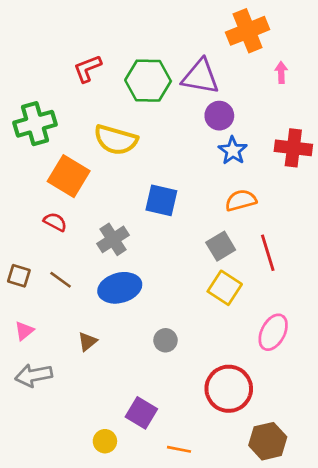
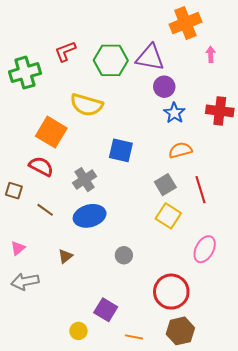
green cross: (35, 124) -> (25, 73), moved
red semicircle: (55, 222) -> (41, 166), size x1.4
brown square: (19, 276) -> (14, 191), moved
brown hexagon: (268, 441) -> (180, 331), moved

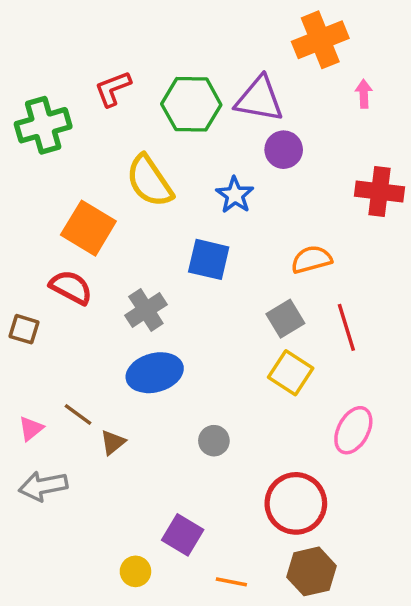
yellow semicircle: (87, 105) -> (149, 181), turned 40
blue star: (174, 113) -> (235, 195), moved
brown line: (45, 210) -> (78, 415), moved

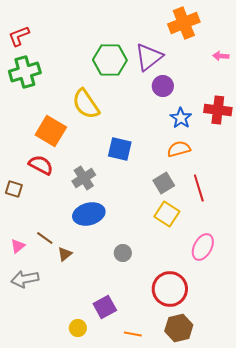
red L-shape: (113, 89) -> (19, 36), moved
pink arrow: (364, 94) -> (221, 56), moved, turned -84
purple triangle: (259, 99) -> (149, 57), turned -48
blue star: (235, 195) -> (181, 118), moved
purple square: (183, 535) -> (105, 307), turned 30

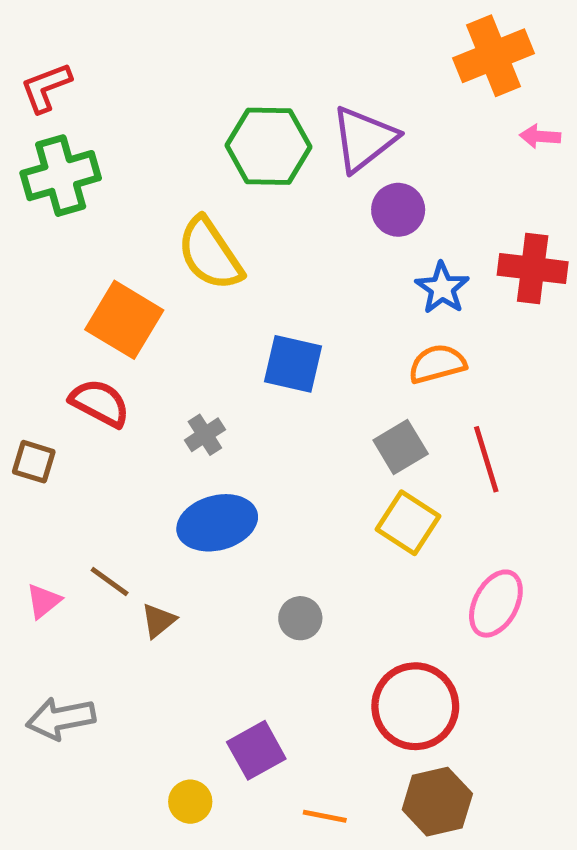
orange cross: (184, 23) -> (494, 56), moved
gray cross: (84, 178) -> (205, 435), size x0.7
gray arrow: (25, 279) -> (61, 718), moved

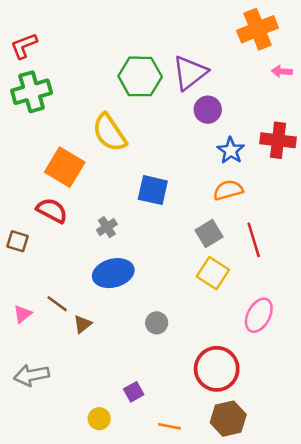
purple square: (256, 750) -> (134, 392), size x0.7

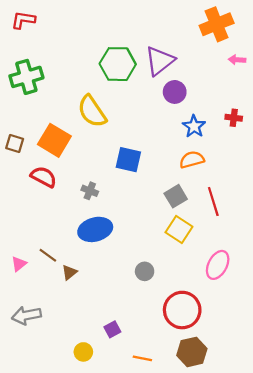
red L-shape: (24, 46) -> (23, 20), moved, turned 30
red cross: (278, 140) -> (234, 118), size x0.6
gray cross: (107, 227) -> (90, 191), turned -35
brown square: (17, 241) -> (15, 144), moved
gray circle: (157, 323) -> (145, 271), moved

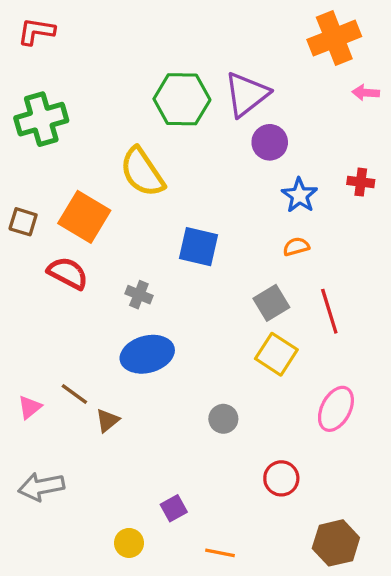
orange semicircle: (192, 160) -> (296, 247), size x0.7
red circle: (182, 310) -> (281, 478), size x0.6
brown hexagon: (192, 352) -> (336, 543), moved

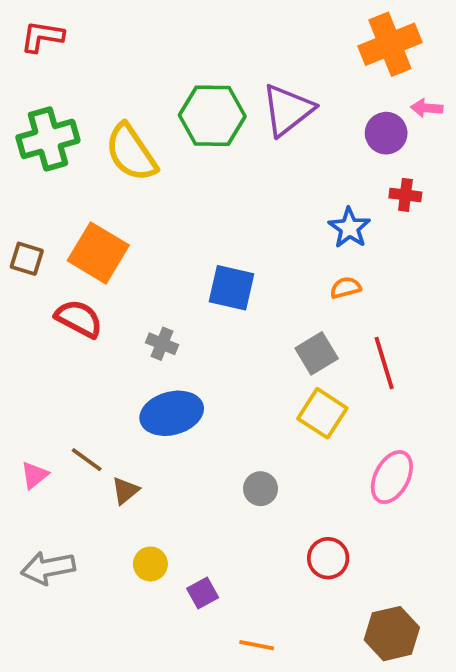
purple circle: (270, 142) -> (386, 133), moved
yellow semicircle: (142, 172) -> (131, 152), moved
red cross: (361, 182) -> (405, 195), moved
yellow circle: (129, 543) -> (150, 564), moved

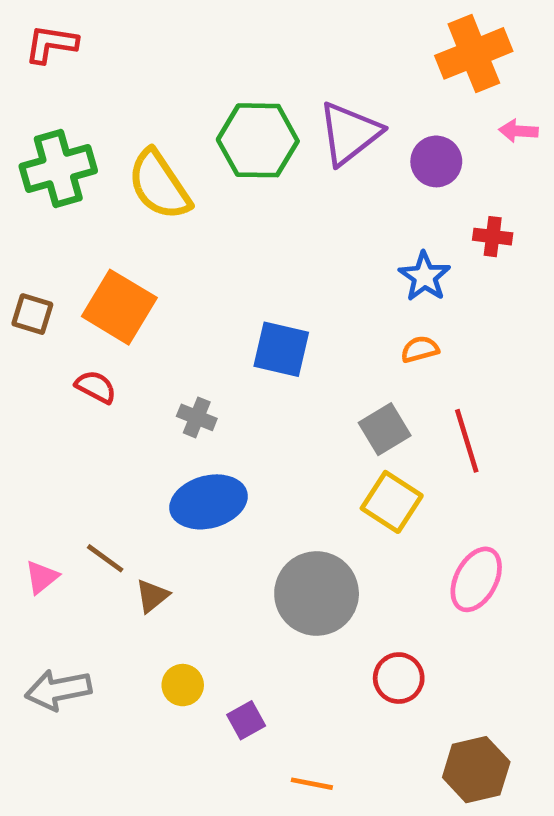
purple circle: (386, 133) -> (436, 161), moved
red semicircle: (79, 319) -> (96, 387), size x0.7
gray circle: (261, 489) -> (317, 593), size x2.0

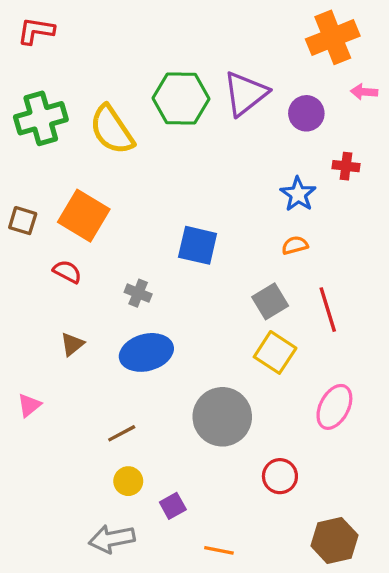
brown line: (105, 558) -> (122, 433), moved, turned -64
brown triangle: (152, 596) -> (72, 344), moved
gray arrow: (58, 690) -> (112, 539), moved

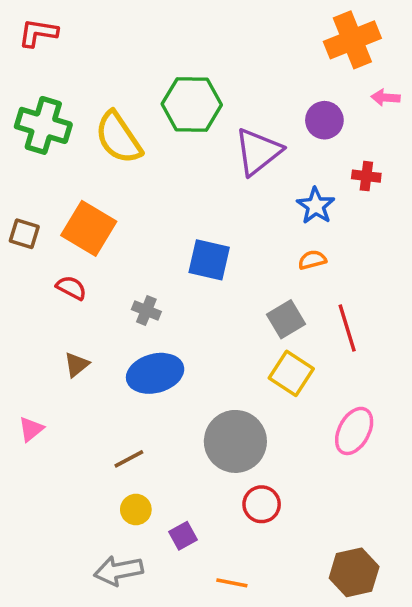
purple triangle: (245, 94) -> (258, 152), moved
green cross: (41, 118) -> (43, 125), turned 33
red circle: (280, 476) -> (262, 504), moved

